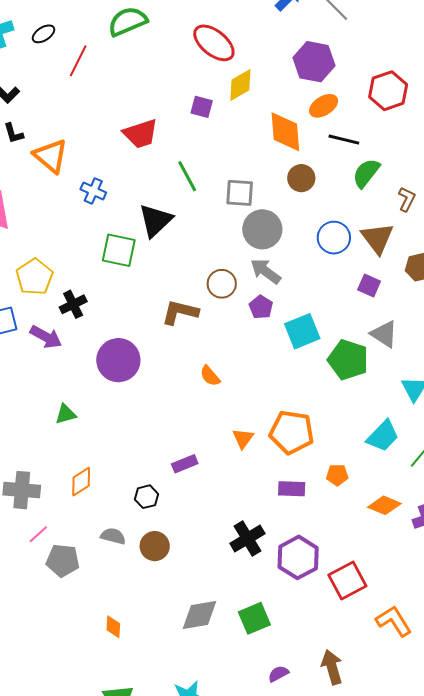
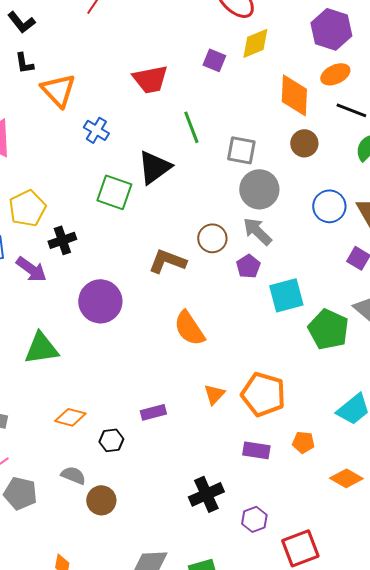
orange semicircle: (210, 376) -> (189, 328), size x1.6
green triangle: (66, 414) -> (41, 348), size x1.6
orange diamond: (81, 482) -> (70, 417), moved, turned 40
brown circle: (155, 546) -> (101, 500), moved
purple hexagon: (298, 557) -> (254, 519), size x0.6

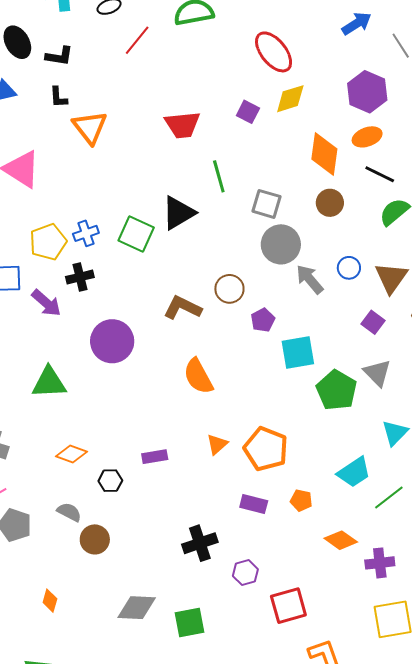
black L-shape: (21, 22) -> (59, 56), turned -48
blue cross: (96, 130) -> (86, 233), moved, turned 35
blue circle: (329, 206) -> (349, 268), size x0.7
gray arrow: (257, 231) -> (310, 279), moved

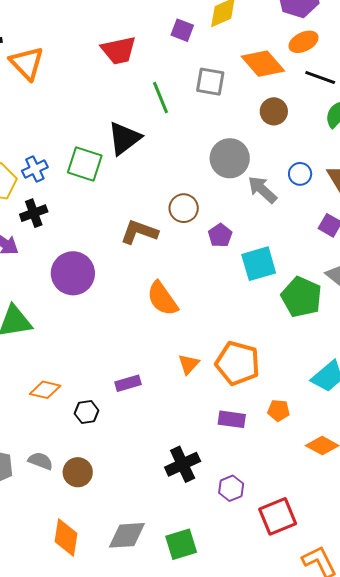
orange diamond: (324, 154) -> (263, 64), turned -42
gray square: (266, 204) -> (210, 82), moved
gray semicircle: (69, 512) -> (40, 461), moved
orange diamond: (50, 601) -> (66, 537), moved, size x1.6

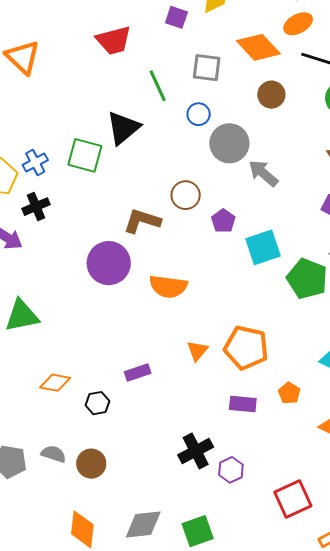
blue circle: (300, 174) -> (199, 114), moved
purple circle: (73, 273) -> (109, 263), moved
orange semicircle: (162, 299) -> (168, 286), turned -45
orange pentagon: (279, 410) -> (289, 393), turned 30
purple hexagon: (231, 488) -> (231, 470), moved

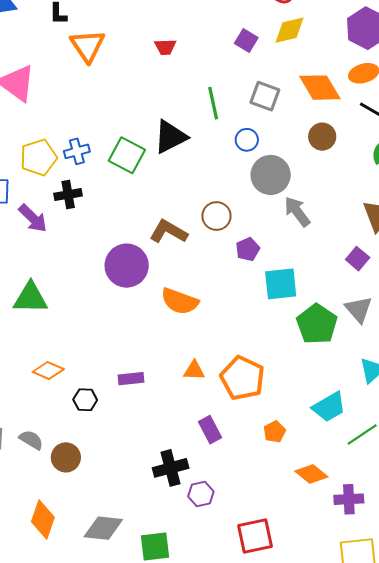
red trapezoid: (114, 40) -> (165, 47), moved, size x0.6
orange triangle: (197, 351) -> (194, 370), turned 40
purple rectangle: (243, 404) -> (210, 430), moved, turned 44

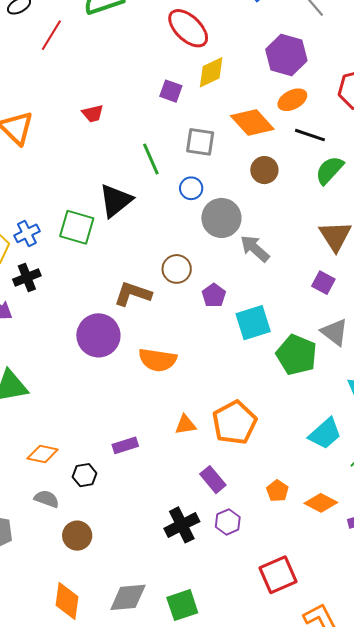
orange pentagon: (242, 378) -> (234, 423), turned 30
orange pentagon: (274, 432) -> (277, 491), moved
gray semicircle: (31, 440) -> (47, 499), moved
purple hexagon: (201, 494) -> (228, 522), moved

